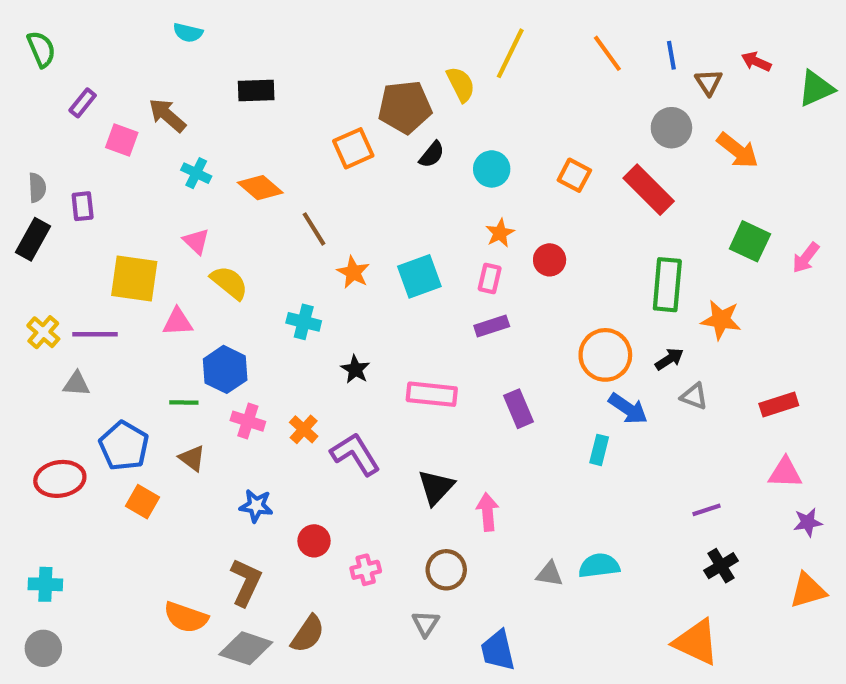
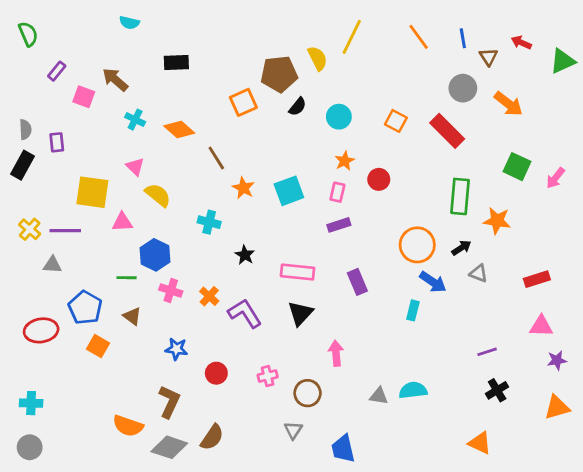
black triangle: (436, 487) -> (300, 313), moved
pink cross: (366, 570) -> (268, 376), moved
orange triangle: (696, 642) -> (480, 443), size x0.7

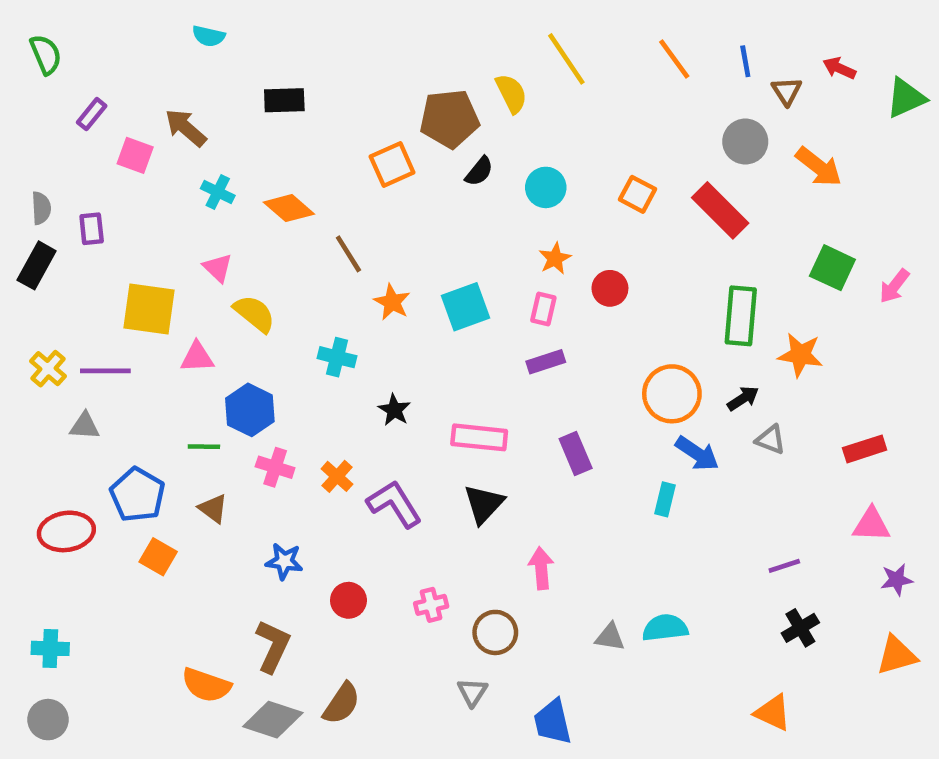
yellow line: (352, 37) -> (566, 59), turned -60

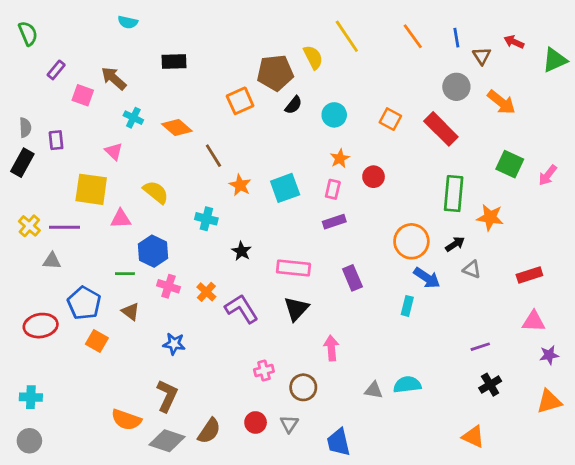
pink triangle: (218, 268) -> (114, 151), moved
red circle: (348, 600) -> (256, 422), moved

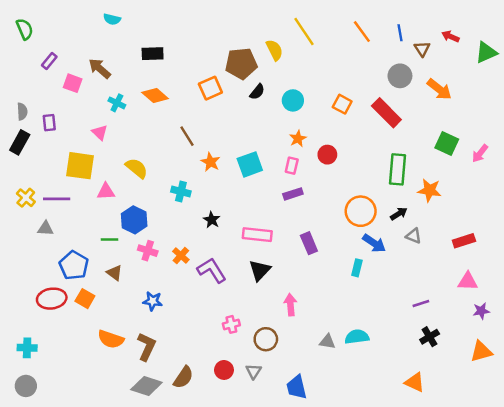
orange diamond: (177, 128) -> (155, 96), moved
red ellipse: (41, 326) -> (52, 299), moved
orange semicircle: (126, 420) -> (111, 339), moved

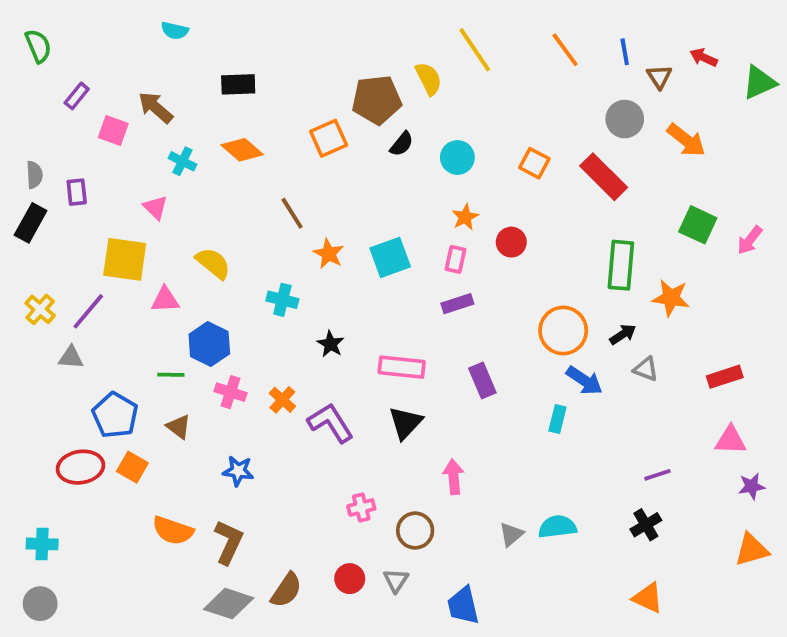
purple line: (57, 199) -> (88, 311), turned -50
black cross: (430, 337) -> (646, 525), moved
gray triangle: (327, 342) -> (511, 534), turned -49

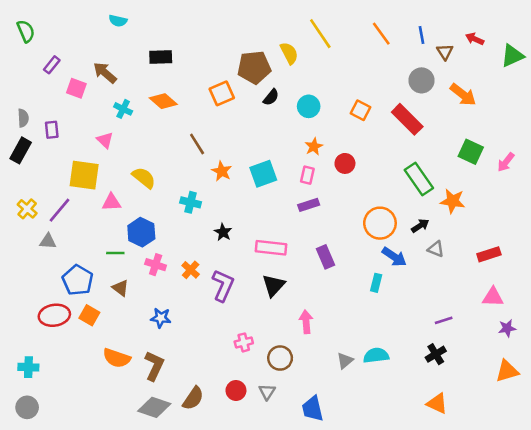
green rectangle: (621, 265) -> (419, 179), turned -40
purple L-shape: (331, 423) -> (223, 285), turned 56

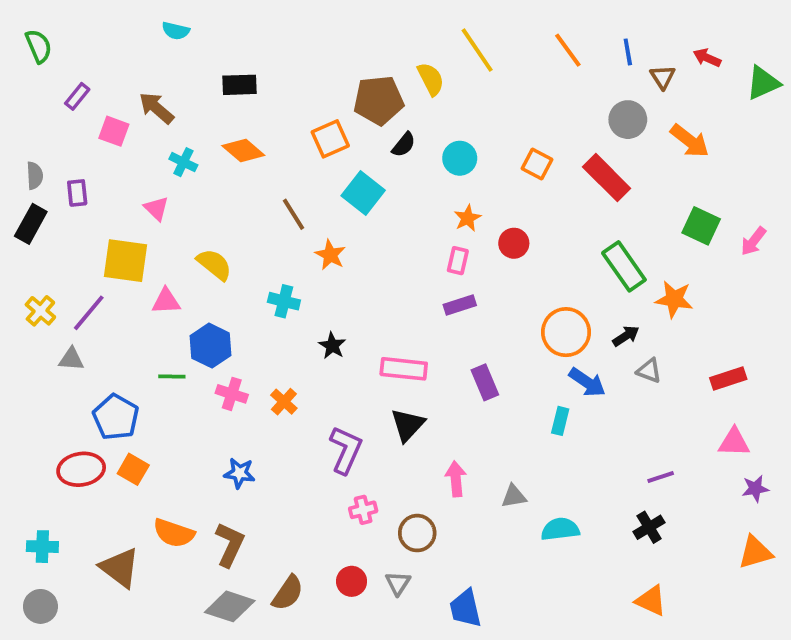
cyan square: (263, 174) -> (363, 193), moved, turned -32
purple L-shape: (223, 285) -> (346, 450), moved
brown triangle: (121, 288) -> (120, 568), moved, size x1.6
gray triangle: (345, 361) -> (514, 496), moved, turned 30

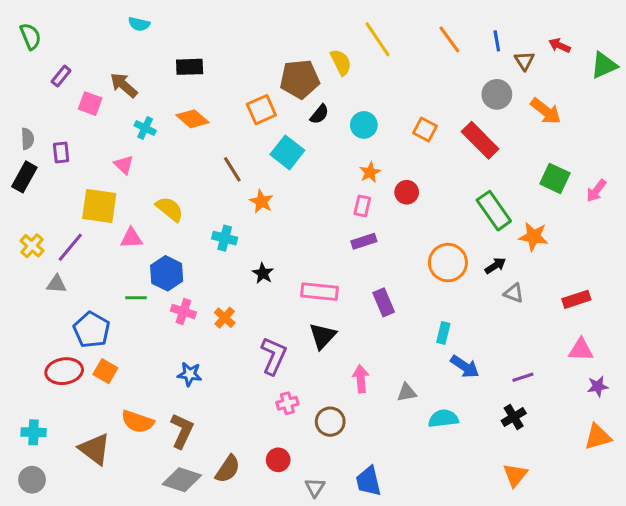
blue arrow: (587, 382) -> (465, 367), moved
gray triangle: (398, 583) -> (315, 487), moved
orange triangle: (651, 601) -> (515, 475), turned 44

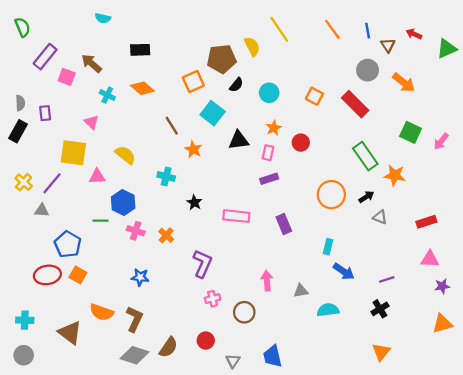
purple rectangle: (61, 76) -> (45, 57), size x1.6
black triangle: (323, 336) -> (239, 140), moved, turned 40

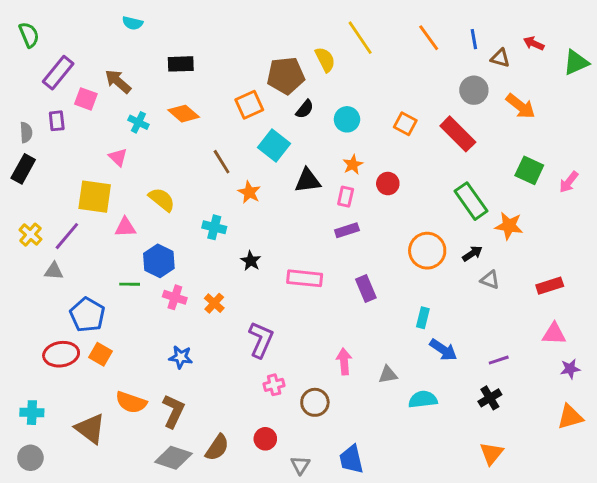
brown triangle: (388, 45) -> (500, 58), turned -42
purple rectangle: (45, 113) -> (57, 121), moved

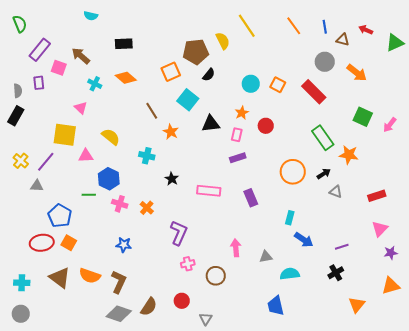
cyan circle: (347, 119) -> (251, 84), moved
pink triangle: (554, 334) -> (380, 229), turned -48
brown triangle: (90, 429) -> (60, 278), moved
orange triangle: (491, 453) -> (357, 305), moved
blue trapezoid: (351, 459) -> (276, 306), moved

